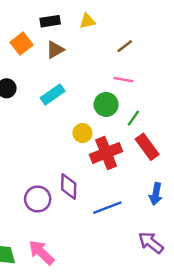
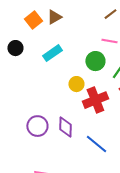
orange square: (21, 44) -> (33, 20), moved
purple circle: (38, 199) -> (37, 126), moved
blue line: (107, 208) -> (96, 144), turned 60

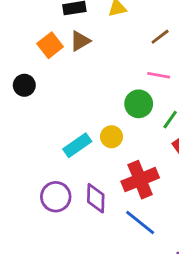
cyan rectangle: (52, 53) -> (77, 145), moved
red cross: (95, 100) -> (140, 180), moved

